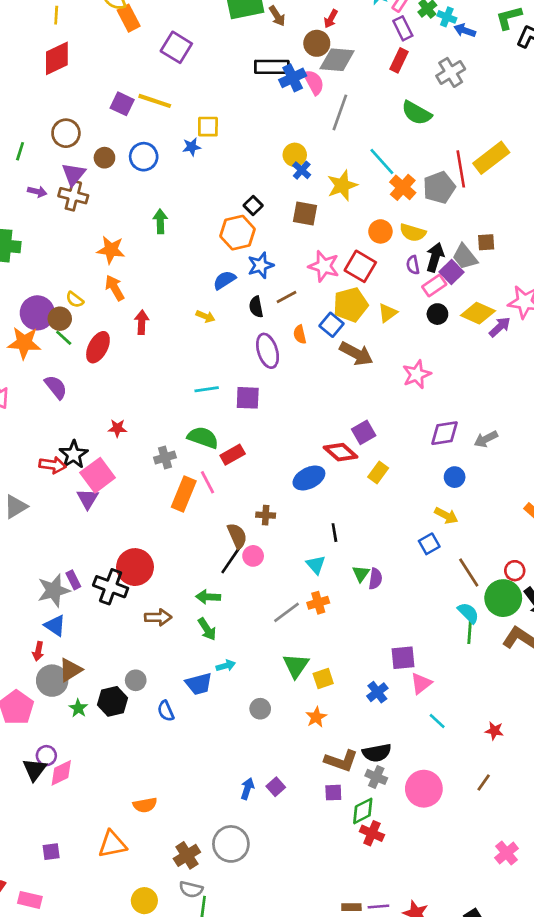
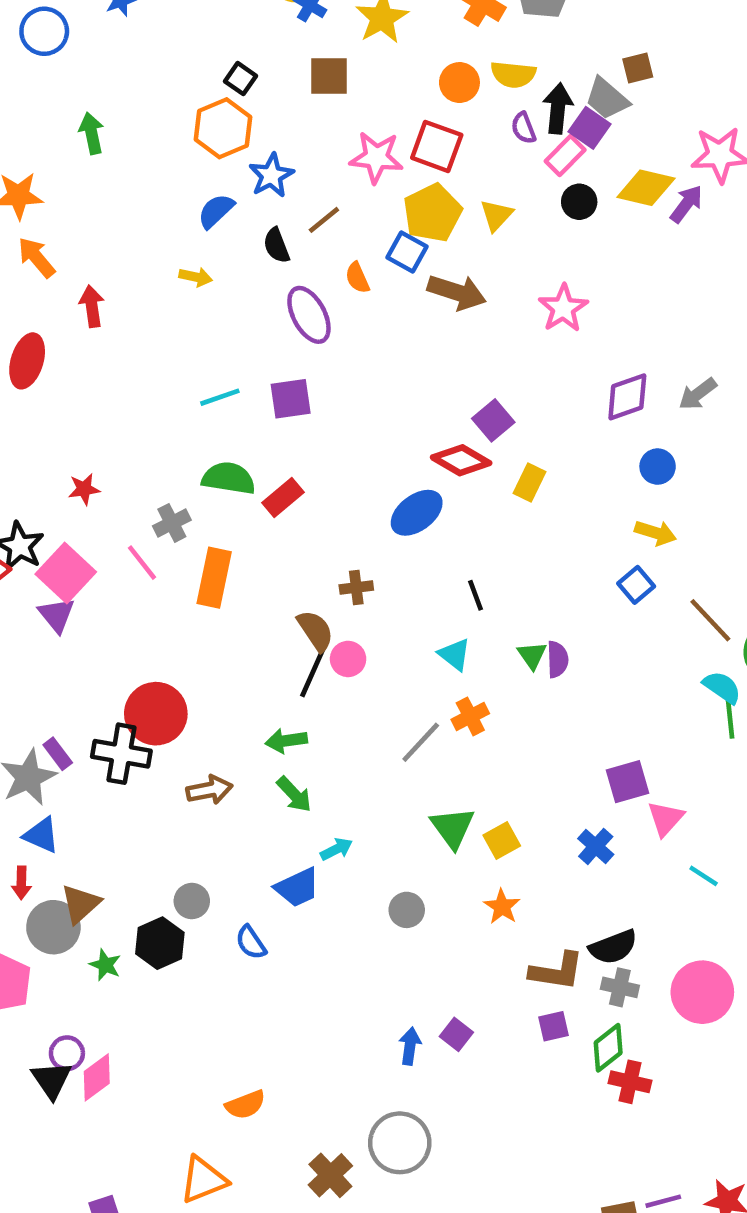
pink line: (208, 482) -> (142, 563), moved

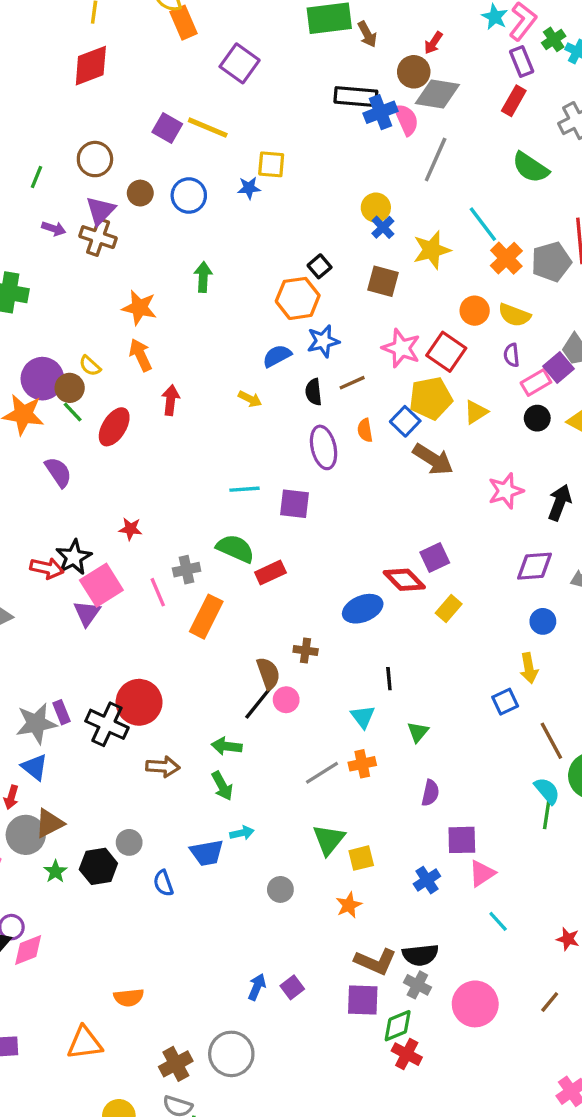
black arrow: (558, 108) -> (560, 503), moved
yellow arrow: (656, 533) -> (529, 668), turned 48
purple semicircle: (558, 659) -> (430, 793), moved
purple square: (553, 1026) -> (363, 1000), size x1.5

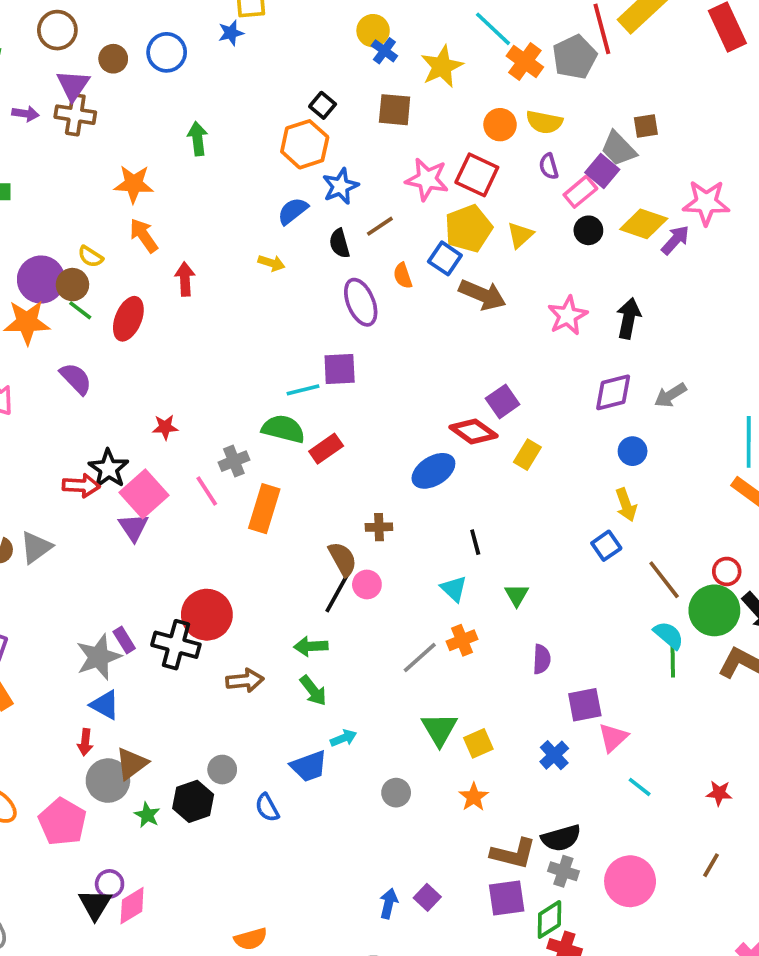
cyan line: (245, 489) -> (303, 390), moved

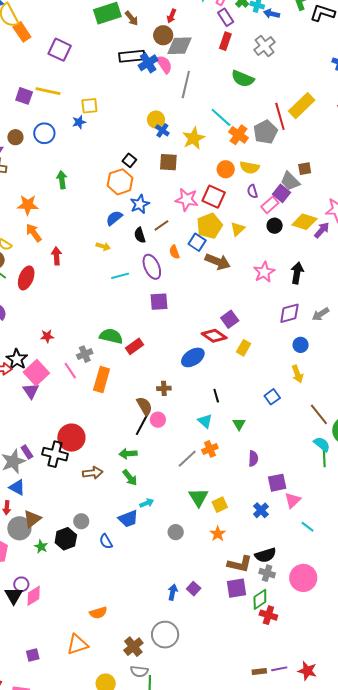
purple square: (340, 369) -> (159, 302), moved
cyan line: (303, 390) -> (120, 276), moved
blue square: (606, 546) -> (272, 397), moved

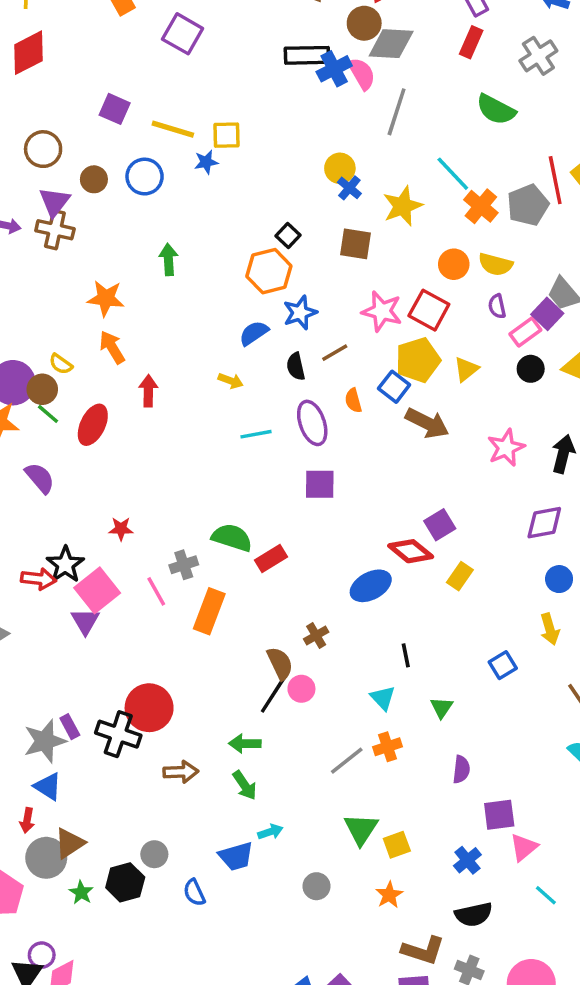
yellow line: (48, 91) -> (173, 129), moved
brown cross: (164, 388) -> (316, 635), turned -32
black semicircle: (265, 555) -> (474, 915), moved

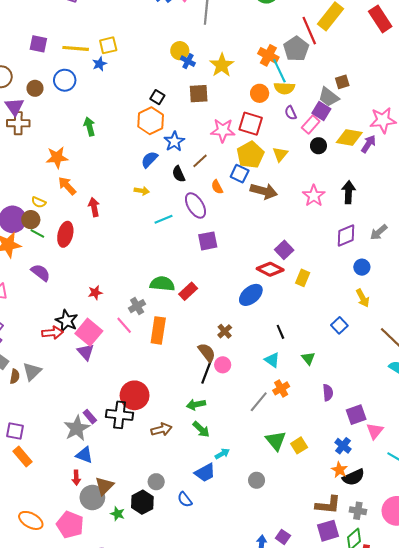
cyan line: (453, 174) -> (279, 71), moved, turned 30
orange star: (389, 895) -> (339, 470), moved

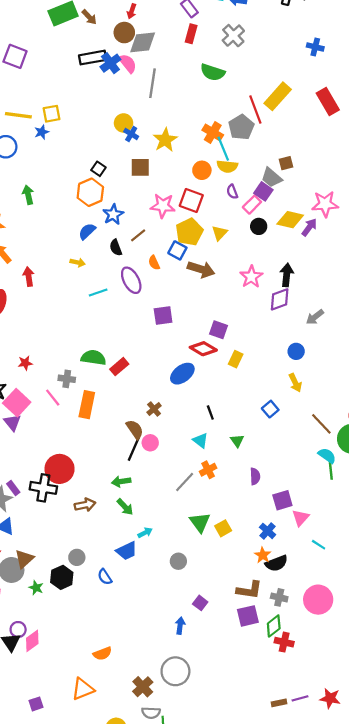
purple diamond: (346, 235) -> (280, 299), moved
purple square: (208, 241) -> (163, 315), moved
purple square: (284, 250) -> (218, 330), turned -30
gray cross: (137, 306) -> (67, 379), turned 35
purple square: (283, 537) -> (200, 603), moved

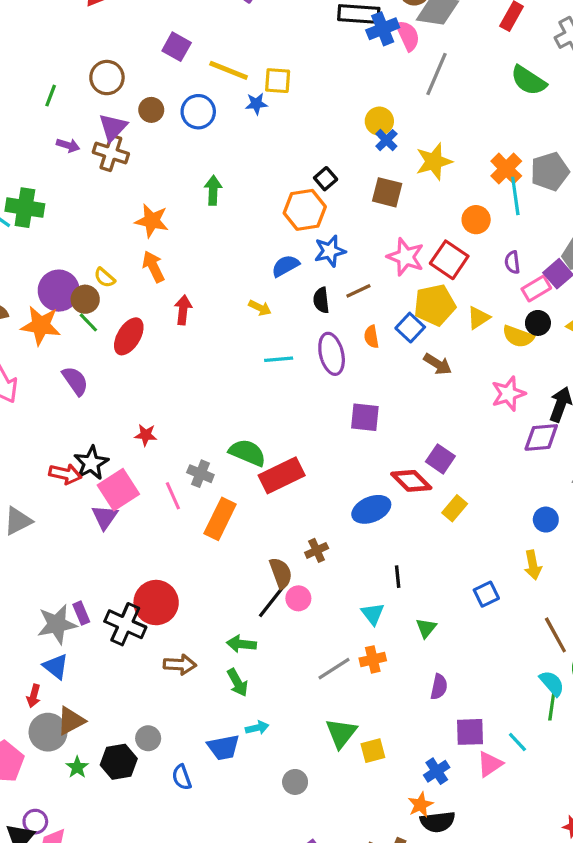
yellow semicircle: (227, 166) -> (518, 336), moved
brown arrow: (201, 269) -> (438, 364), size x0.7
red rectangle: (119, 367) -> (282, 475), size x1.5
cyan line: (319, 545) -> (517, 742), moved

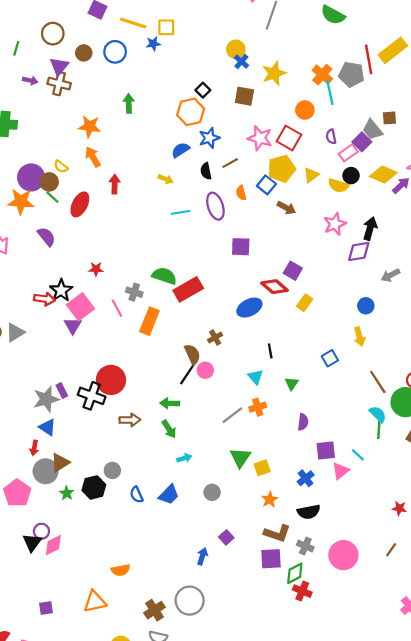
gray pentagon: (550, 171) -> (351, 74), turned 30
blue trapezoid: (223, 747) -> (169, 495), moved, turned -30
orange star: (421, 805) -> (270, 499), moved

